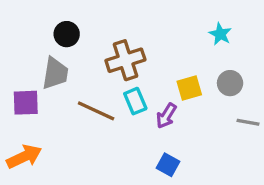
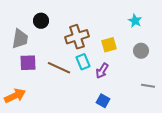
gray trapezoid: (55, 73) -> (20, 39), moved
yellow square: (189, 88) -> (109, 45), moved
purple square: (26, 103) -> (28, 63), moved
gray line: (248, 122) -> (148, 86), moved

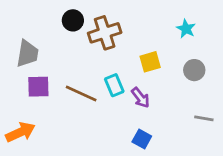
black circle: (41, 21) -> (73, 20), moved
brown cross: (77, 37) -> (105, 33), moved
purple arrow: (102, 71) -> (140, 98), turned -70

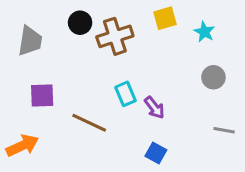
gray trapezoid: (27, 54) -> (30, 41), moved
yellow square: (150, 62) -> (165, 18), moved
brown line: (81, 94) -> (89, 123), moved

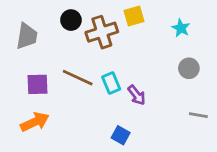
yellow square: (165, 18) -> (134, 16), moved
brown line: (89, 123) -> (78, 78), moved
orange arrow: (22, 145) -> (35, 122), moved
blue square: (156, 153) -> (121, 135), moved

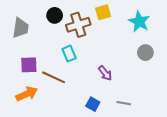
cyan star: (181, 28) -> (139, 22), size x1.5
brown line: (78, 78) -> (54, 77), moved
cyan rectangle: (111, 83) -> (69, 54), moved
gray line: (198, 115) -> (124, 103), moved

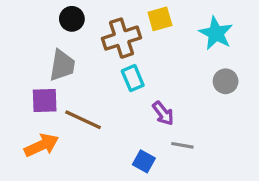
black circle: (55, 15) -> (72, 19), moved
gray trapezoid: (21, 28) -> (62, 65), moved
cyan rectangle: (69, 54) -> (133, 78), moved
gray line: (124, 103) -> (182, 145), moved

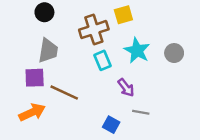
black circle: (72, 19) -> (44, 12), moved
cyan star: (216, 33) -> (137, 51), moved
gray circle: (226, 81) -> (174, 53), moved

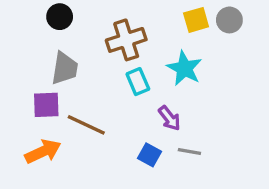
yellow square: (123, 15) -> (196, 20), moved
gray circle: (174, 53) -> (229, 20), moved
blue square: (111, 125) -> (149, 155), moved

